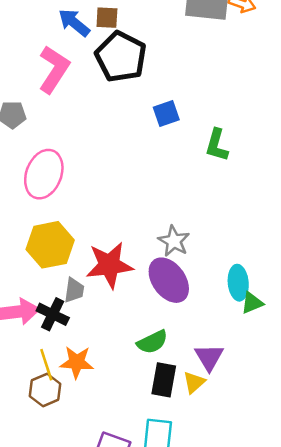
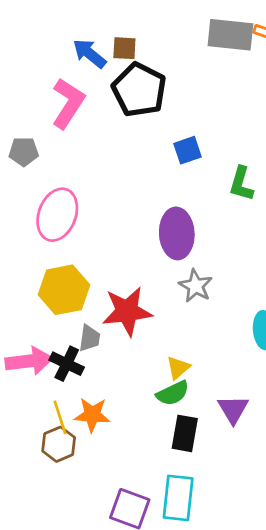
purple ellipse: (169, 280) -> (177, 233), moved, turned 33
yellow triangle: (194, 382) -> (178, 368), moved

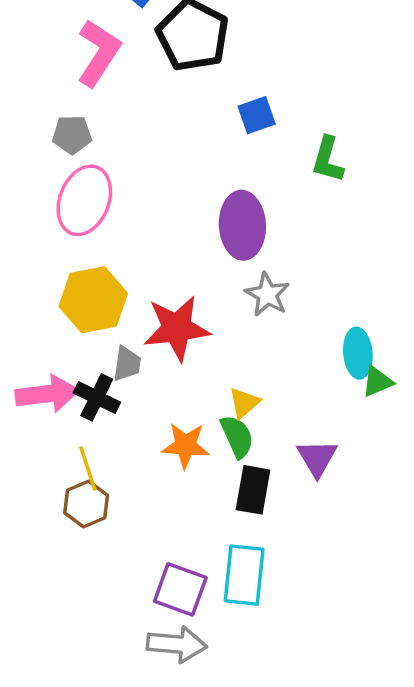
gray pentagon: (24, 152) -> (72, 135), moved
green semicircle: (173, 393) -> (237, 437), turned -88
orange star: (92, 415) -> (186, 445), moved

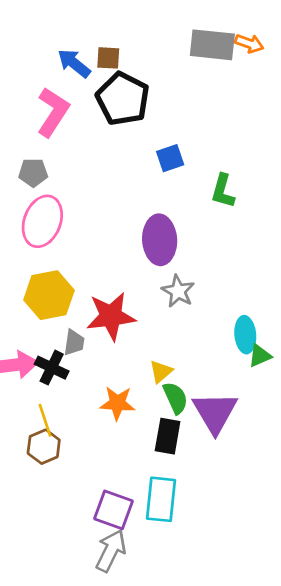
green semicircle: (237, 437) -> (175, 398), moved
purple triangle: (317, 458) -> (215, 412), size x1.5
gray arrow: (177, 644) -> (111, 551), turned -69

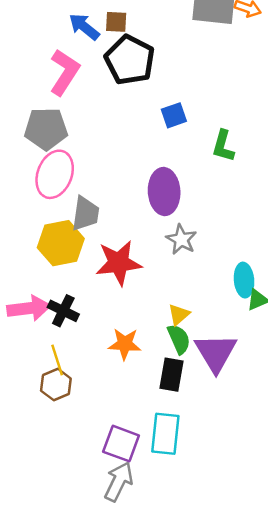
gray pentagon: (33, 173) -> (46, 129), size x1.6
gray trapezoid: (74, 343) -> (85, 214), moved, size x1.4
yellow triangle: (161, 372) -> (179, 314), moved

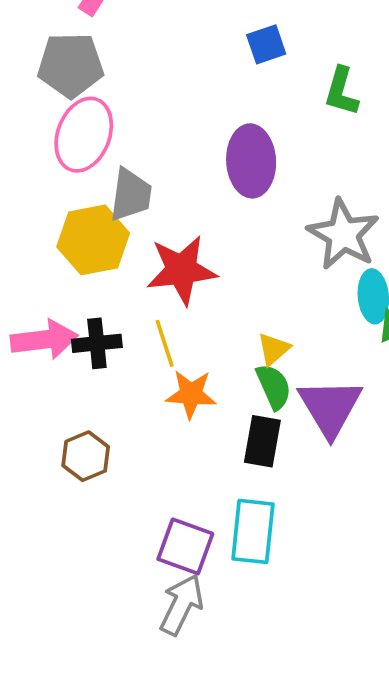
gray star: (181, 239) -> (343, 234), moved, size x1.5
black cross: (63, 311) -> (97, 343), turned -32
yellow line: (57, 360) -> (165, 343), moved

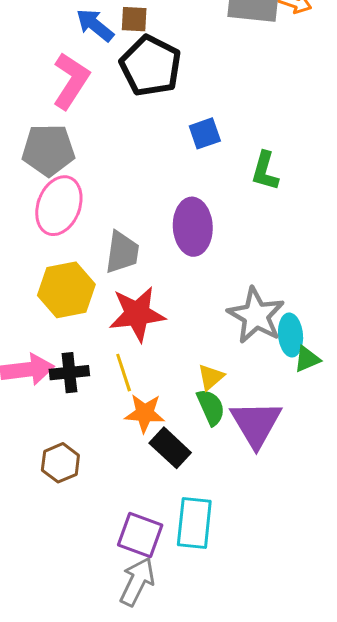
gray trapezoid: (131, 195) -> (122, 252), moved
gray star: (343, 234) -> (256, 315), moved
black rectangle: (262, 441) -> (170, 448), moved, turned -57

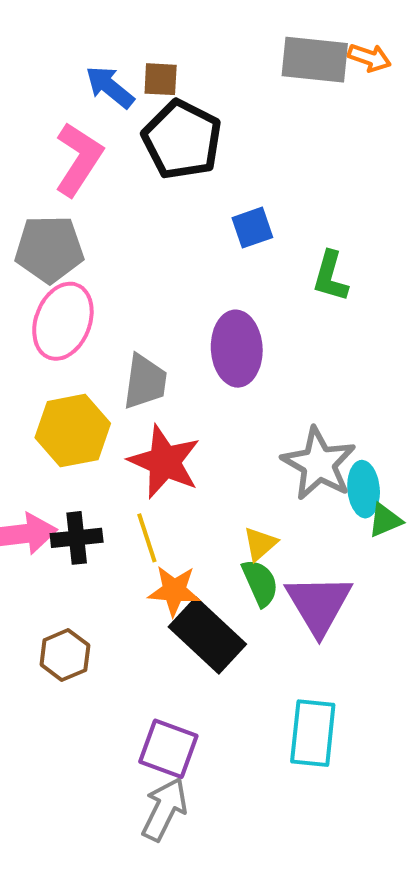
red star: (137, 314) -> (164, 462), turned 30
black rectangle: (170, 448) -> (207, 636), size x1.4
cyan rectangle: (194, 523) -> (313, 733), moved

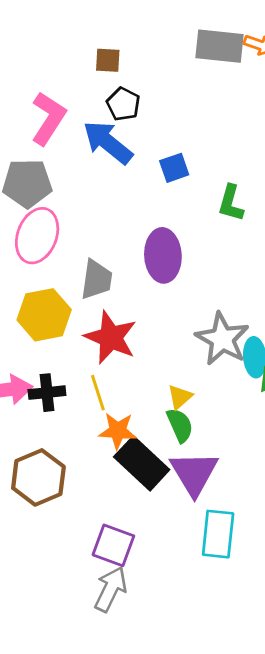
blue arrow: (110, 87) -> (108, 142), moved, size x1.4
black pentagon: (182, 140) -> (123, 104), size x0.6
purple triangle: (319, 604) -> (194, 473), moved
brown hexagon: (65, 655) -> (38, 477), size x1.5

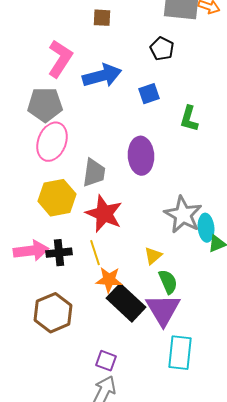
black pentagon: (123, 104) -> (162, 49), moved
blue arrow: (108, 142) -> (102, 76), turned 126
green semicircle: (180, 425) -> (168, 282), moved
purple square: (113, 545) -> (106, 361), size x0.7

